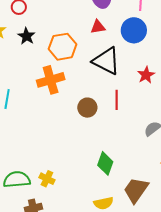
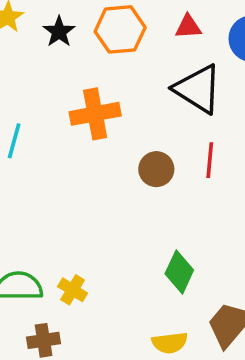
orange hexagon: (63, 47) -> (120, 29), moved

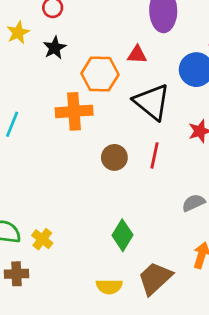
red triangle: (188, 27) -> (137, 55), moved
orange hexagon: (120, 29) -> (100, 74), moved

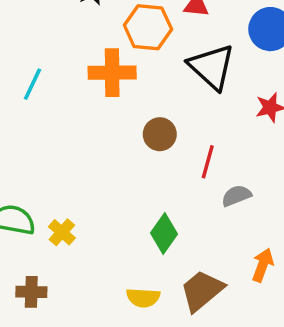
red line: (155, 155) -> (208, 162), moved
gray semicircle: (193, 203) -> (236, 196), moved
brown cross: (16, 274) -> (31, 292), moved

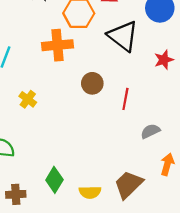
gray semicircle: (236, 196) -> (150, 131), moved
yellow cross: (62, 232) -> (28, 99), moved
green diamond: (164, 234) -> (54, 180), moved

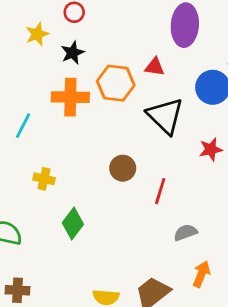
orange cross: (58, 45) -> (70, 97), moved
yellow cross: (28, 99) -> (44, 179), turned -30
green diamond: (54, 180) -> (73, 223), moved

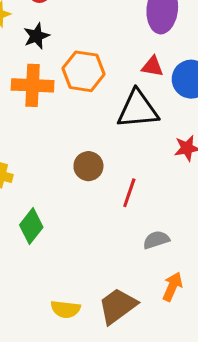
red triangle: (155, 67) -> (152, 66), moved
black triangle: (165, 116) -> (138, 109), turned -51

